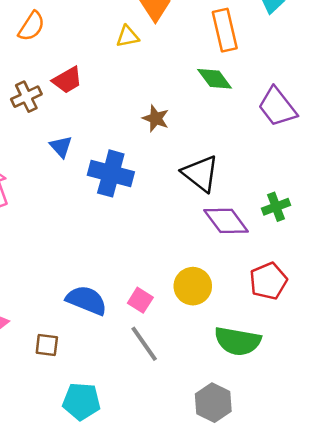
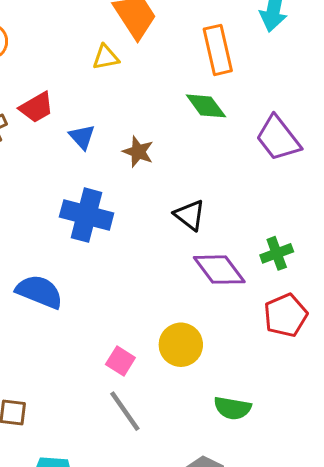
blue triangle: (61, 147) -> (82, 137), moved
black triangle: (200, 173) -> (190, 215), size x0.7
red pentagon: (268, 281) -> (286, 315), moved
blue semicircle: (87, 300) -> (39, 292), moved
green semicircle: (238, 341) -> (232, 408), size x0.7

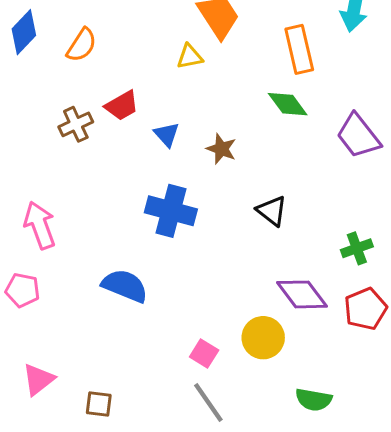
purple diamond: (219, 270) -> (302, 294), moved

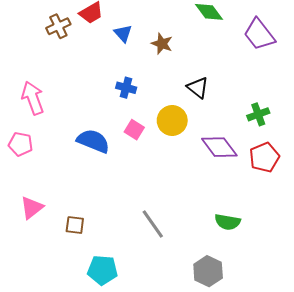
blue cross: (171, 211) -> (126, 88), size x0.6
yellow circle: (263, 338) -> (172, 120), moved
pink square: (204, 354) -> (134, 130), moved

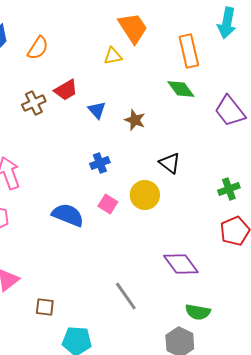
blue cross: (126, 88) -> (100, 163), turned -36
purple diamond: (219, 147) -> (181, 264), moved
green semicircle: (228, 222) -> (198, 312), moved
brown square: (75, 225) -> (45, 307), moved

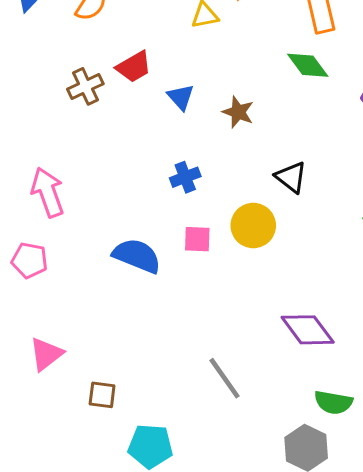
pink square: (108, 204) -> (197, 239), turned -30

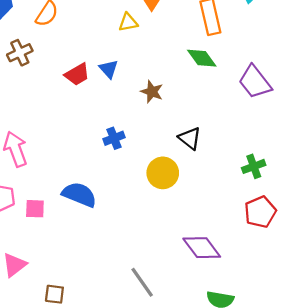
red trapezoid: (134, 67) -> (77, 74), moved
brown cross: (85, 86) -> (20, 53), moved
blue triangle: (181, 97) -> (109, 69), moved
pink square: (197, 239) -> (35, 209), moved

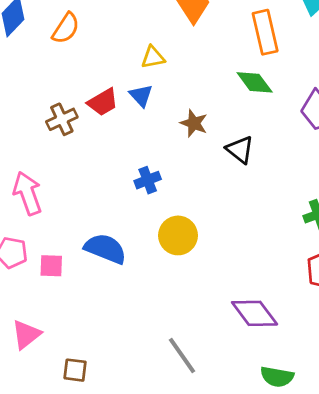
yellow triangle: (128, 22) -> (153, 57), moved
brown cross: (20, 53) -> (62, 119), moved
black triangle: (190, 138) -> (240, 150), moved
yellow circle: (163, 173) -> (178, 235), moved

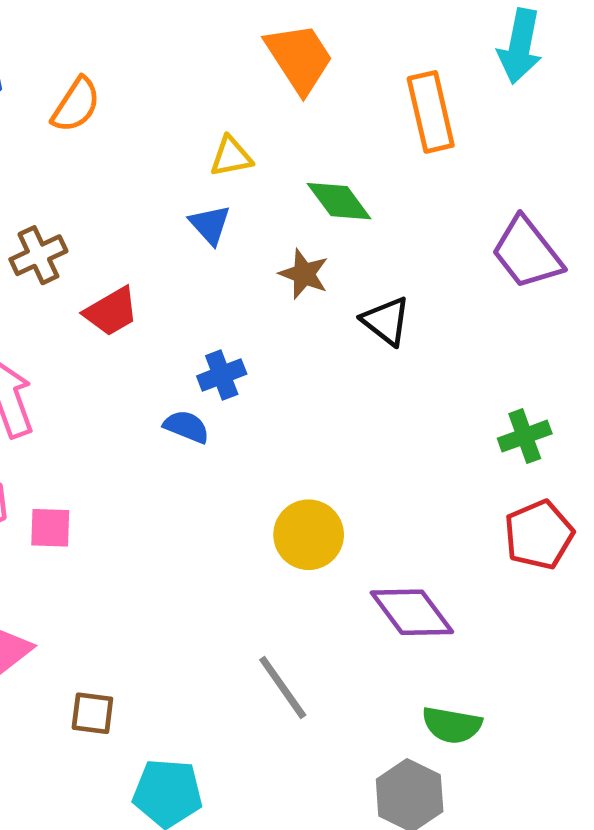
green diamond: (255, 82) -> (339, 201), moved
red trapezoid: (103, 102) -> (111, 312), moved
brown cross: (62, 119) -> (38, 255), moved
yellow circle: (178, 235) -> (309, 535), moved
blue semicircle: (105, 249) -> (186, 427), moved, size x0.6

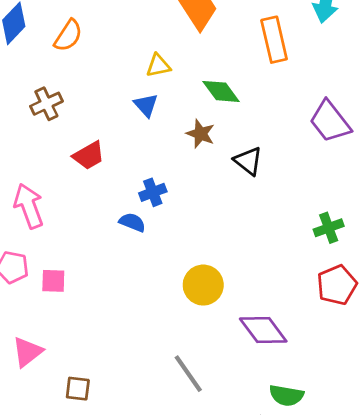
brown cross: (38, 255) -> (46, 104), moved

